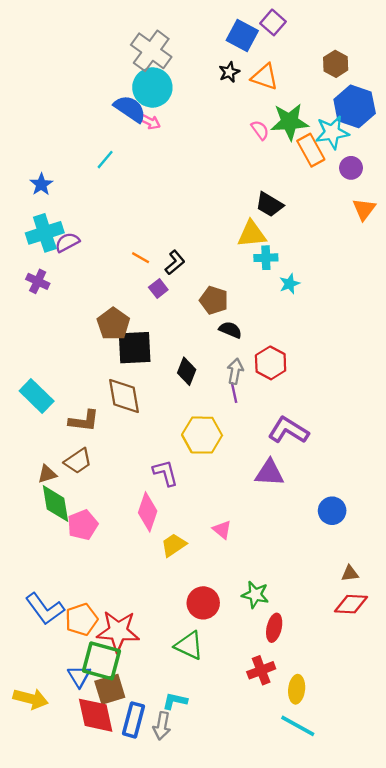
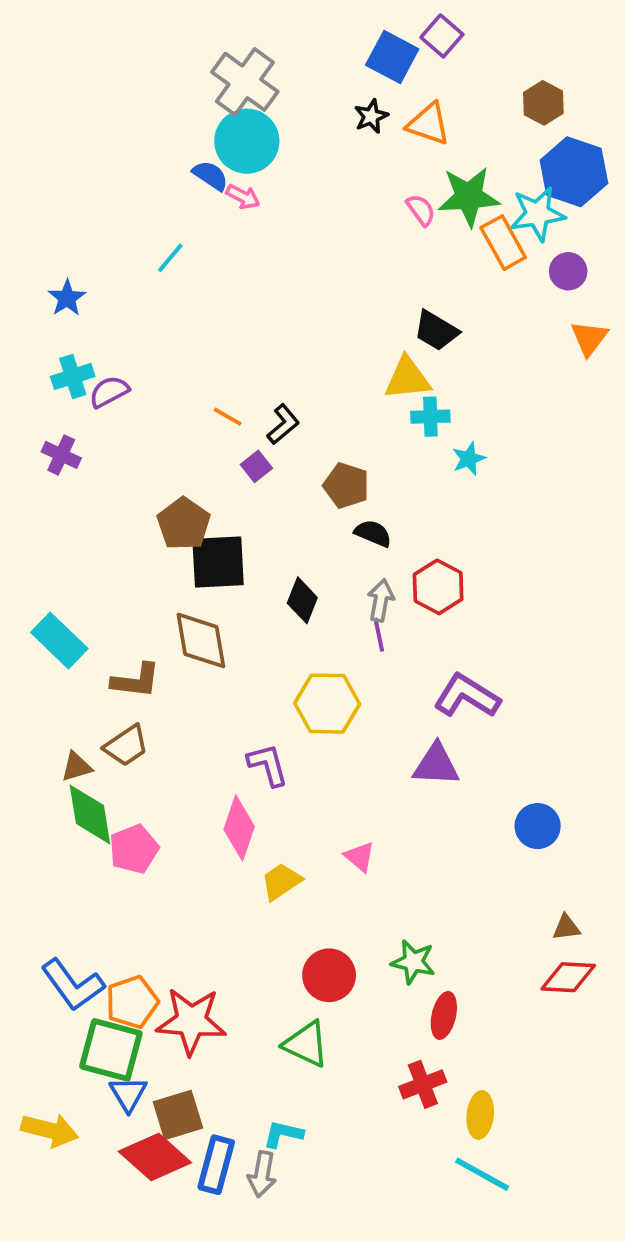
blue semicircle: (130, 109) -> (210, 176), size x0.7
cyan cross: (45, 233) -> (73, 376), size x0.7
green square: (102, 661) -> (111, 1050), moved
red diamond: (96, 715) -> (155, 1157), turned -36

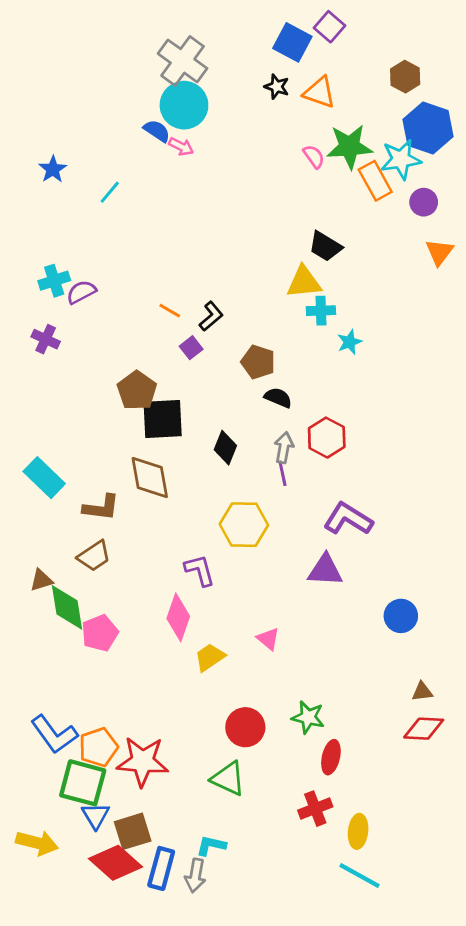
black star: (371, 116) -> (277, 87), turned -30
cyan line: (170, 258) -> (110, 192), moved
blue star: (67, 298) -> (53, 169), moved
brown triangle: (77, 767) -> (41, 580), moved

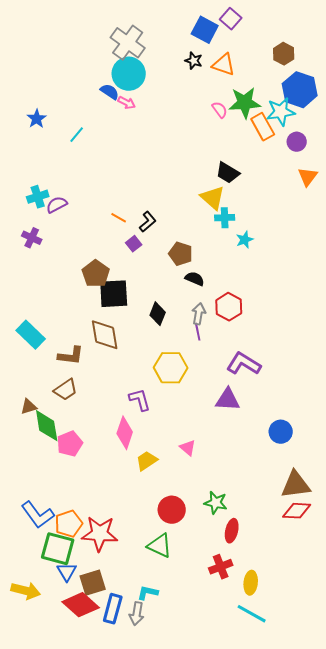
yellow triangle: (304, 282) -> (213, 198), turned 48
brown triangle: (422, 692) -> (296, 485), size x2.0

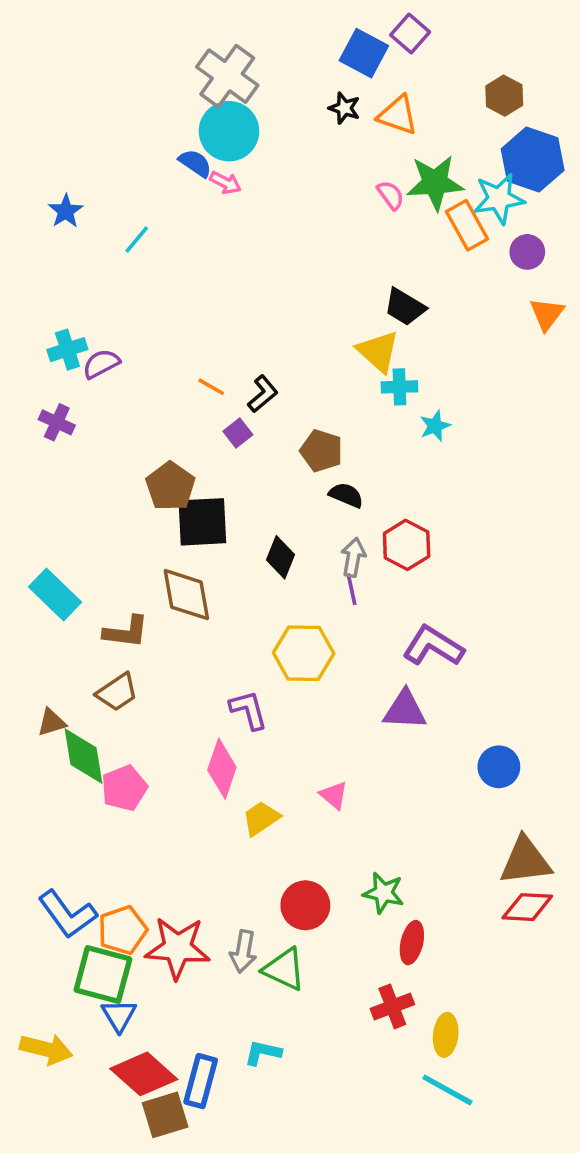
brown square: (93, 583) -> (165, 1115), moved
gray arrow: (137, 614) -> (243, 951), moved

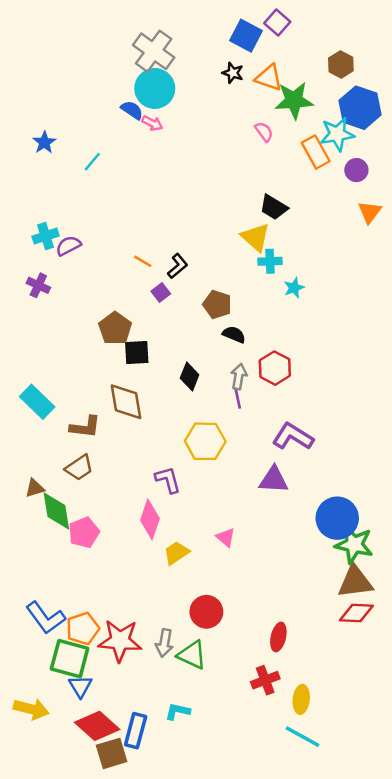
green star: (435, 183) -> (294, 100), moved
black square: (202, 522) -> (137, 353), size x0.7
blue circle: (499, 767) -> (337, 518), size x1.5
green star: (383, 893) -> (354, 545), moved, size x1.4

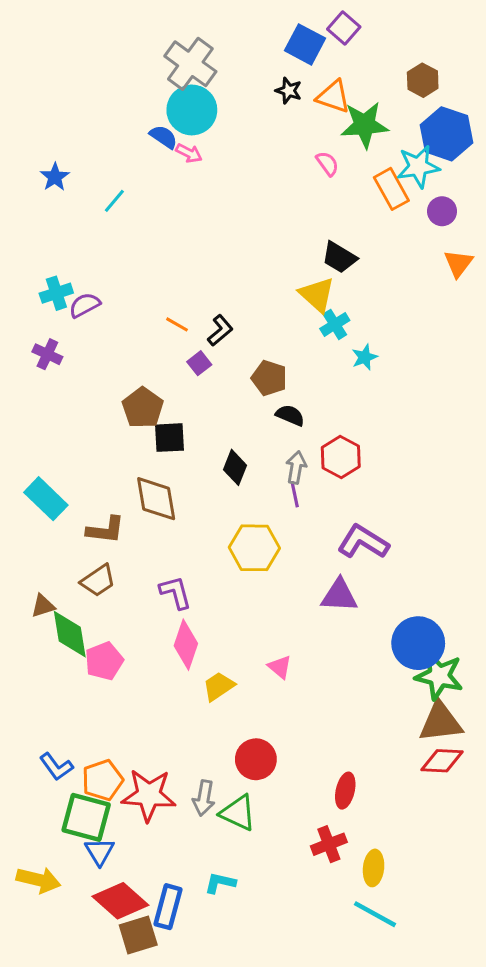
cyan cross: (270, 261) -> (335, 324), turned -30
purple L-shape: (168, 480) -> (175, 592), moved
blue L-shape: (46, 618) -> (56, 767), size x0.7

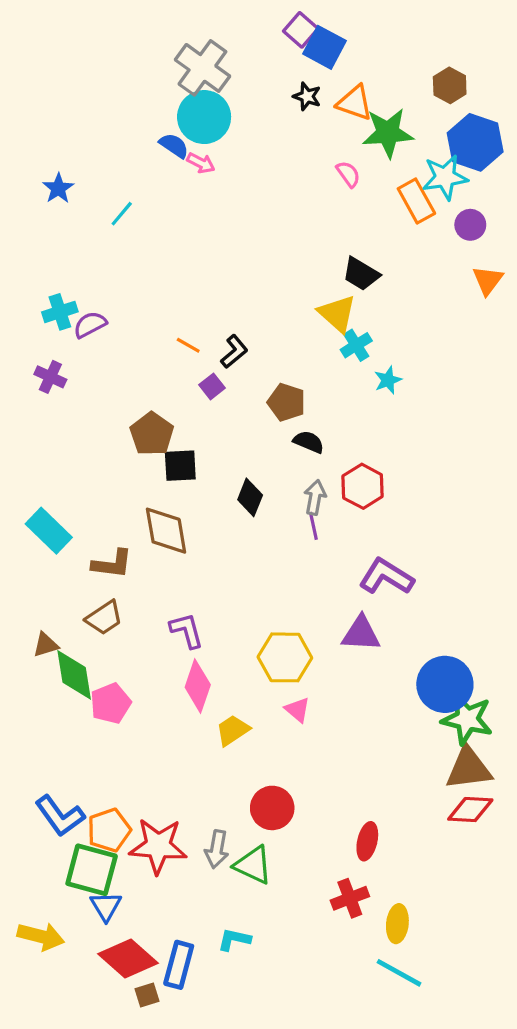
purple square: (344, 28) -> (301, 30), moved
yellow hexagon: (254, 548) -> (285, 657), moved
blue L-shape: (56, 767) -> (60, 816), size x1.4
brown square: (138, 935) -> (147, 995), size x0.6

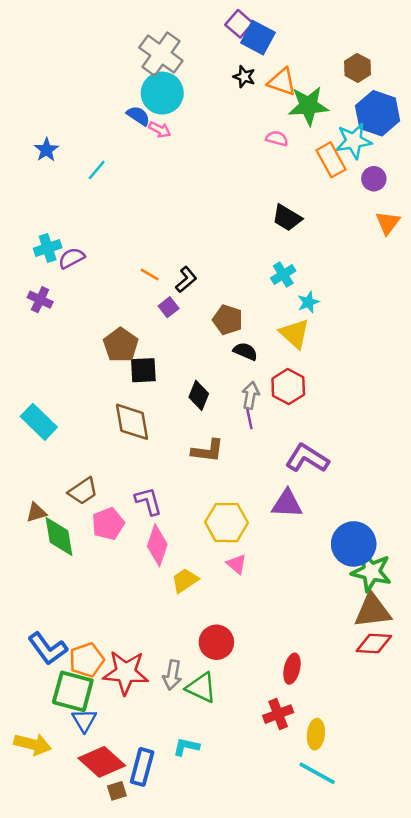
pink semicircle: (348, 174) -> (277, 138), turned -40
yellow triangle: (337, 314) -> (294, 334), moved
brown L-shape: (112, 564) -> (208, 451), moved
pink pentagon: (111, 703) -> (108, 524), moved

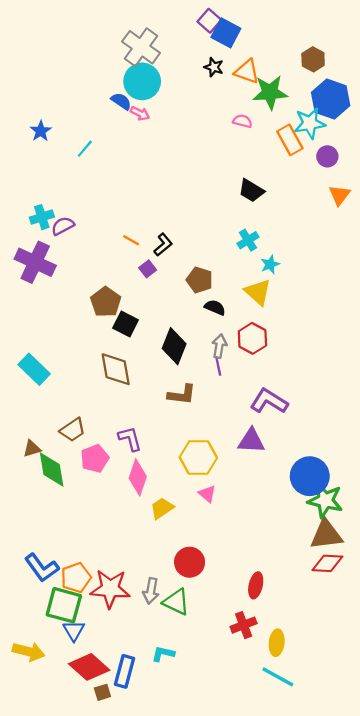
purple cross: (40, 300) -> (35, 262), size x1.8
black square: (143, 370) -> (126, 324), turned 30
black diamond: (199, 395) -> (174, 346), size x1.4

